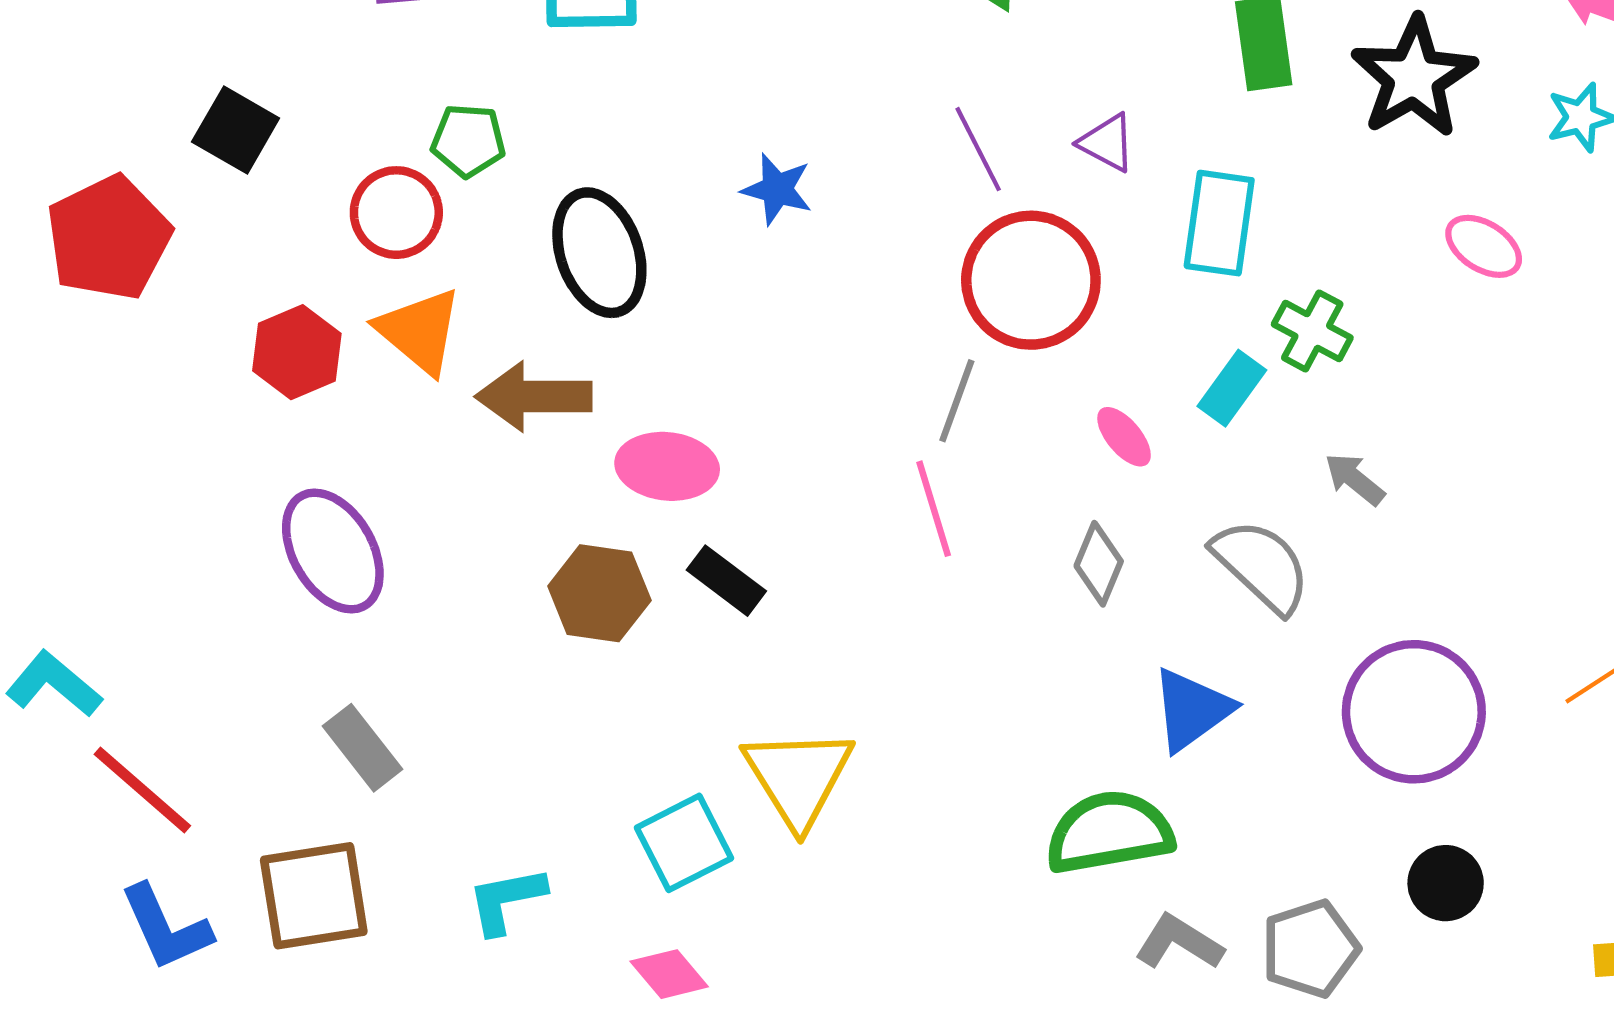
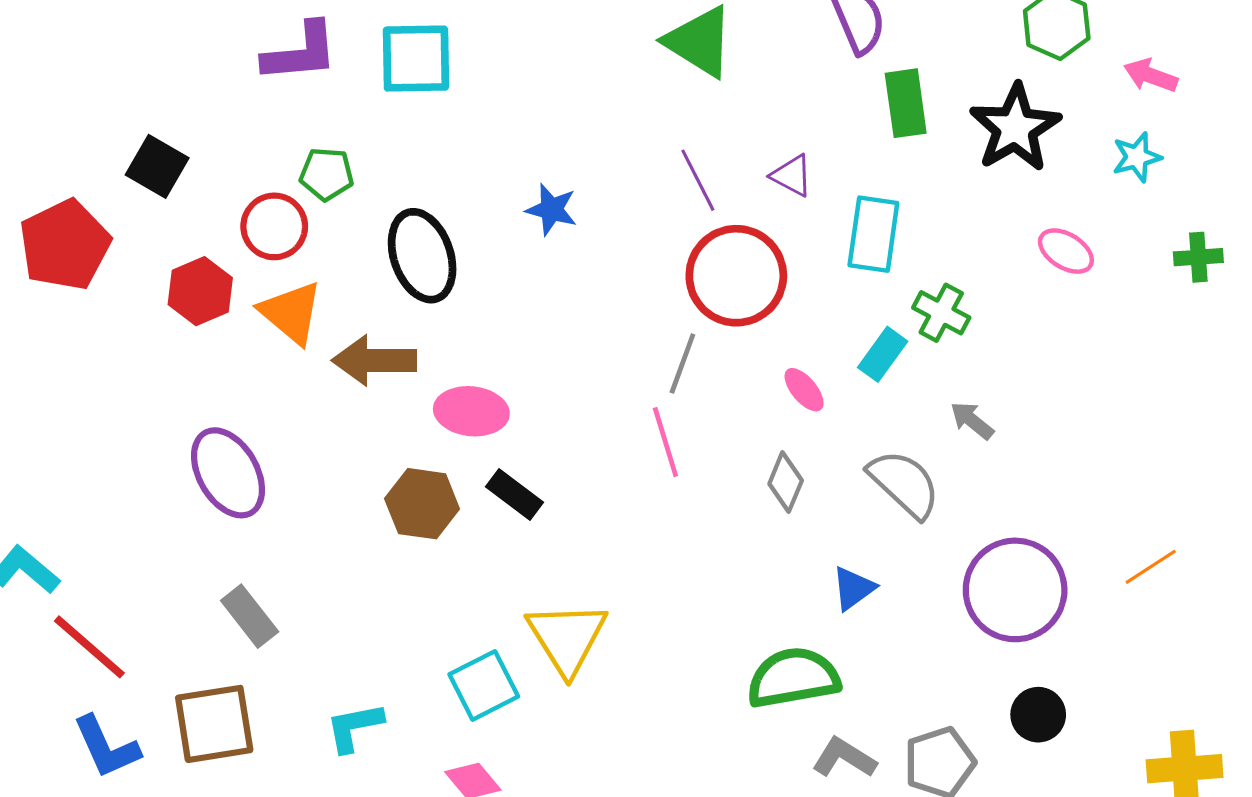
red hexagon: (297, 352) -> (200, 291), moved
blue triangle: (1192, 710) -> (853, 588), size x0.7

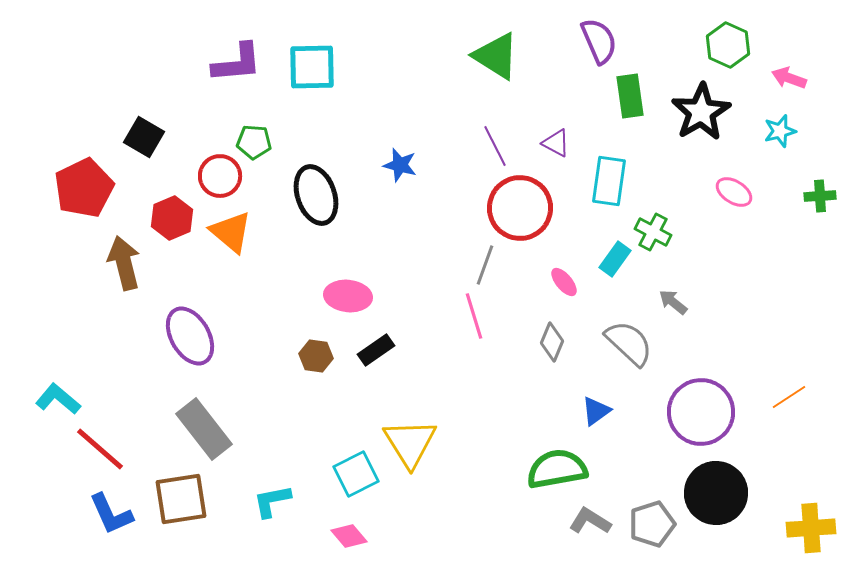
brown arrow: (374, 360) -> (124, 263), moved, turned 76
black rectangle: (514, 494) -> (376, 350), turned -72
brown hexagon: (422, 504) -> (316, 356), size x0.7
gray rectangle: (250, 616) -> (204, 429), size x1.5
black circle: (1038, 715) -> (716, 493), size x1.8

